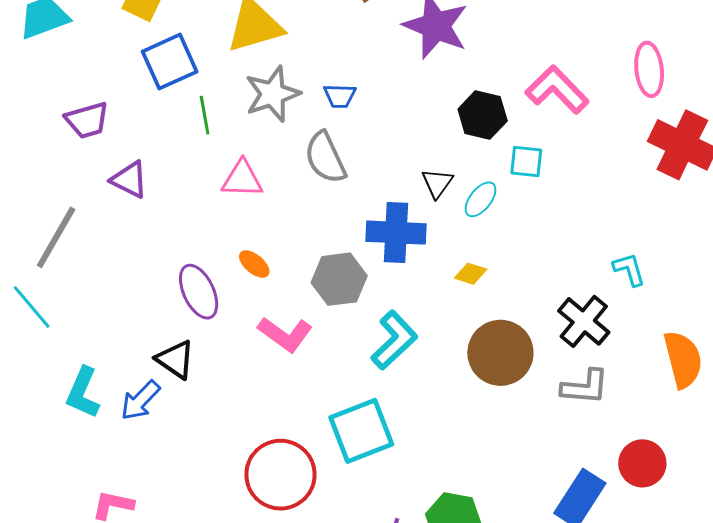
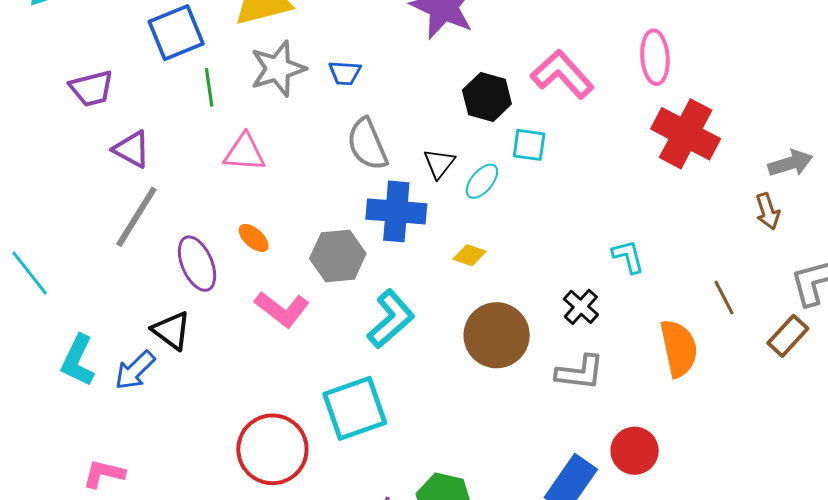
gray semicircle: (325, 158) -> (367, 144), moved
gray line: (56, 237) -> (136, 217), moved
black cross: (584, 321) -> (581, 307), size x0.7

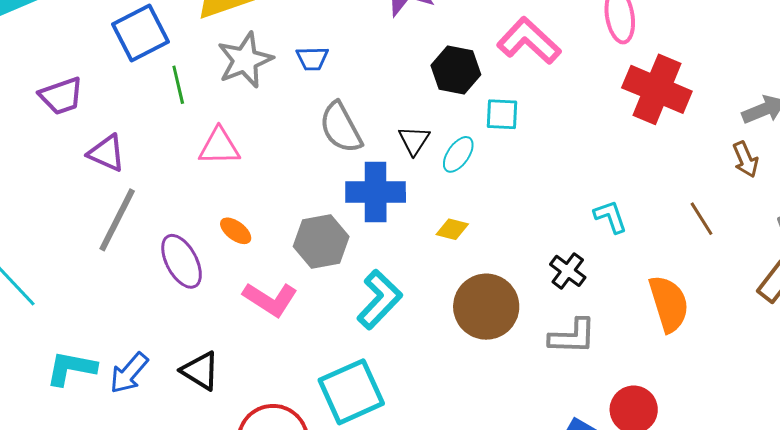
brown line: (724, 298) -> (702, 219), moved
black triangle: (171, 330) -> (200, 371), moved
cyan L-shape: (78, 360) -> (71, 368), turned 80

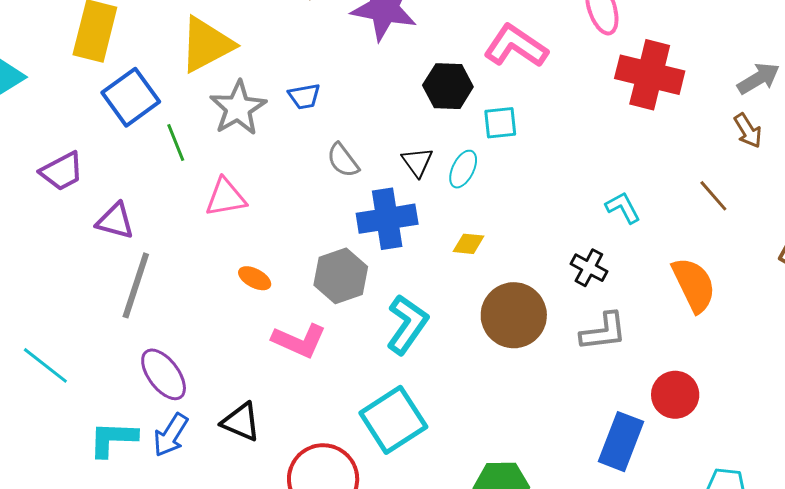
gray semicircle: (341, 128) -> (343, 160), size x0.7
purple ellipse: (182, 261) -> (164, 374), moved

